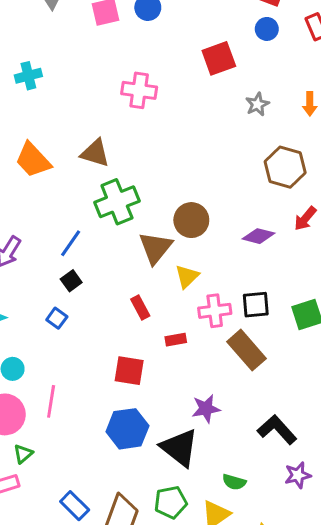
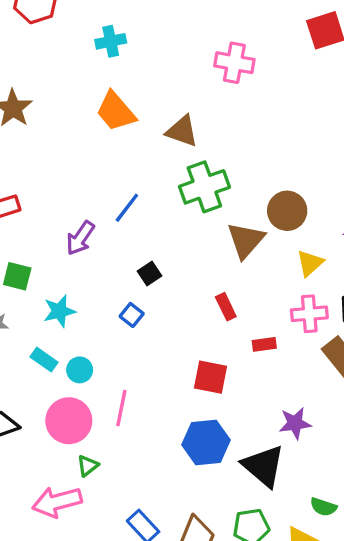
orange trapezoid: (33, 160) -> (116, 111), moved
blue line: (71, 243) -> (127, 208), moved
yellow triangle: (187, 276) -> (310, 263), moved

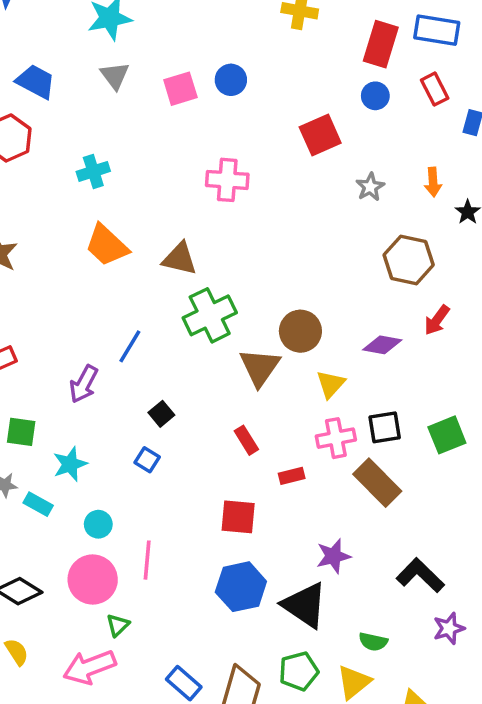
cyan rectangle: (44, 360) -> (38, 504), moved

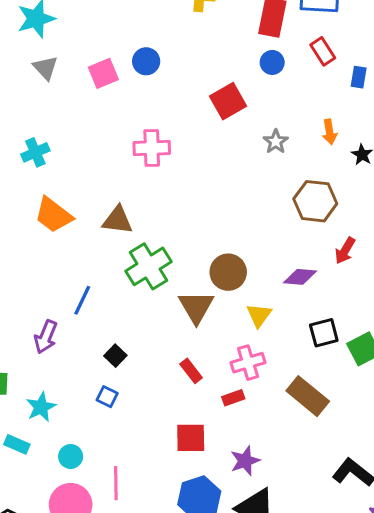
black square: (385, 427) -> (324, 333), moved
pink cross: (336, 438) -> (248, 363), moved
purple star: (333, 556) -> (245, 461), moved

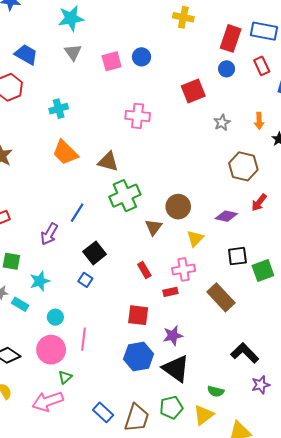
brown triangle: (196, 307) -> (154, 227), size x0.7
black square: (115, 356) -> (95, 253), size x1.5

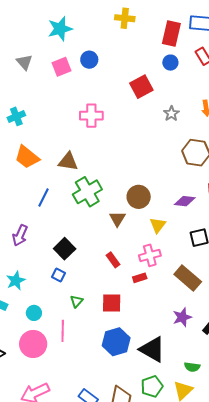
cyan star: (71, 18) -> (60, 29), moved
blue line: (77, 213) -> (44, 197), moved
purple star: (173, 336) -> (182, 317), moved
green triangle: (65, 377) -> (77, 301), moved

